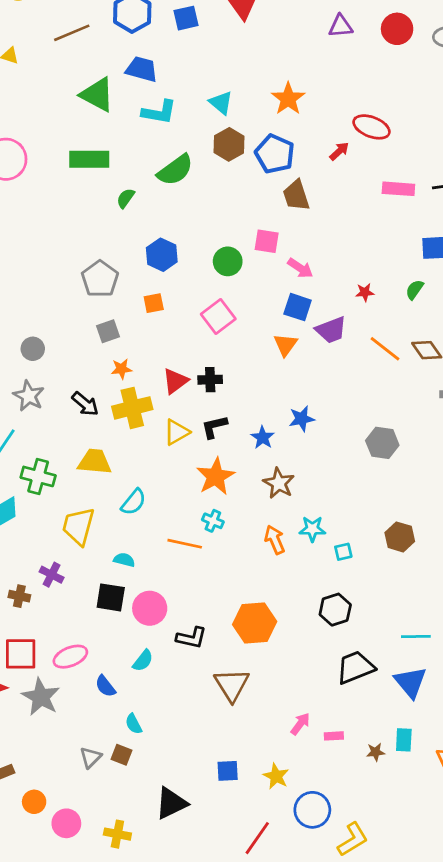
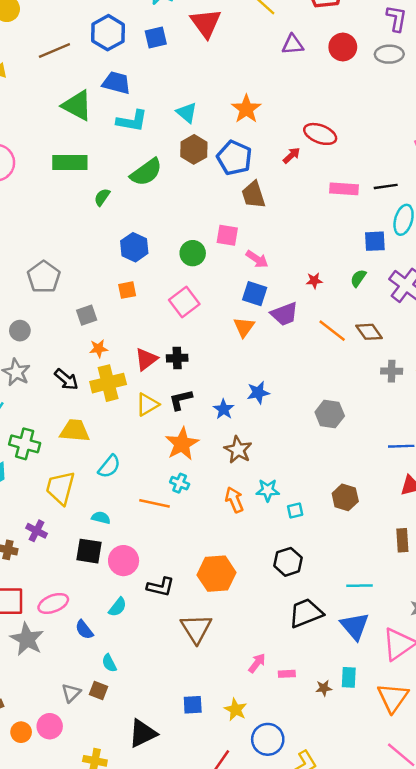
gray pentagon: (100, 279) -> (44, 277), moved
pink circle: (66, 823) -> (50, 726), moved

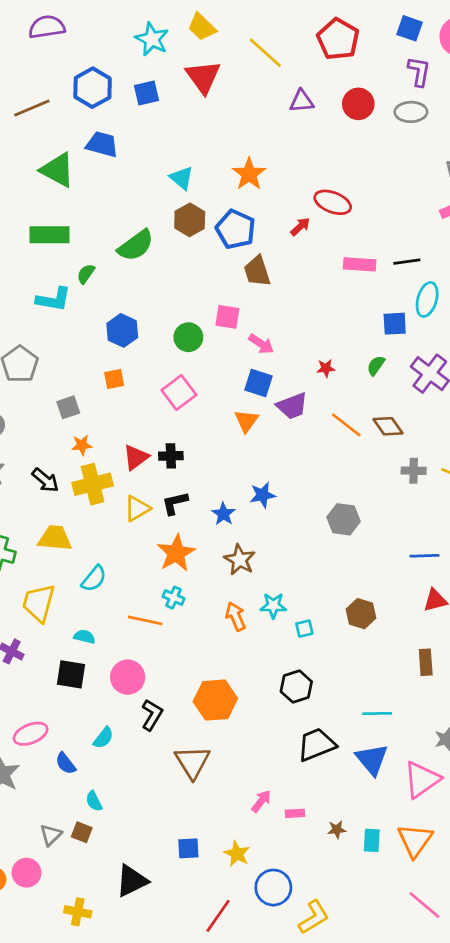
cyan L-shape: (132, 121) -> (53, 299), moved
pink circle: (124, 561) -> (128, 677), moved
black L-shape: (160, 587) -> (152, 715), turned -72
cyan rectangle: (349, 677) -> (372, 840), moved

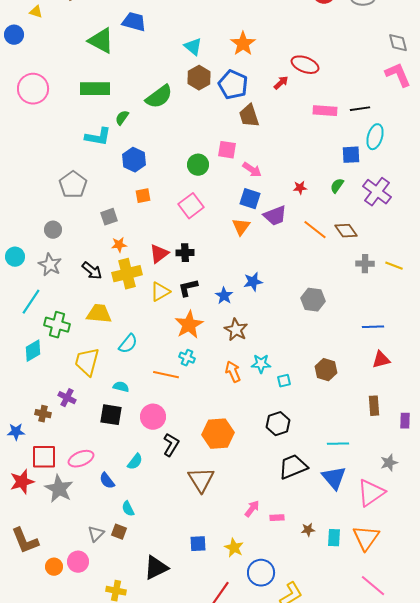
blue hexagon: (122, 330) -> (134, 160), moved

